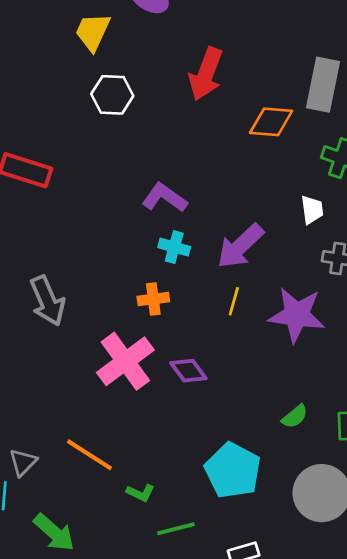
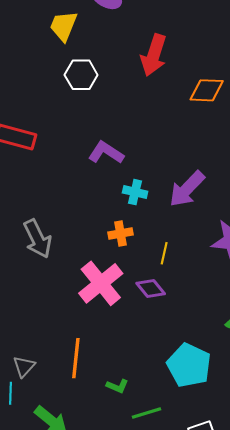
purple L-shape: (165, 198) -> (106, 153), moved
yellow line: (234, 301) -> (164, 253), moved
orange line: (89, 455) -> (76, 358), turned 66

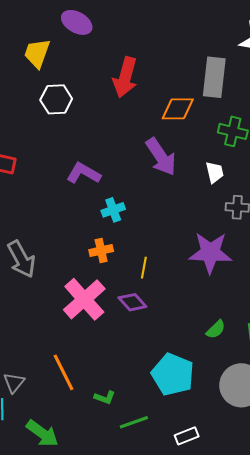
purple arrow: (187, 189) -> (161, 157), moved, turned -75
cyan cross: (135, 192) -> (113, 210), turned -30
orange line: (76, 358) -> (64, 372), turned -30

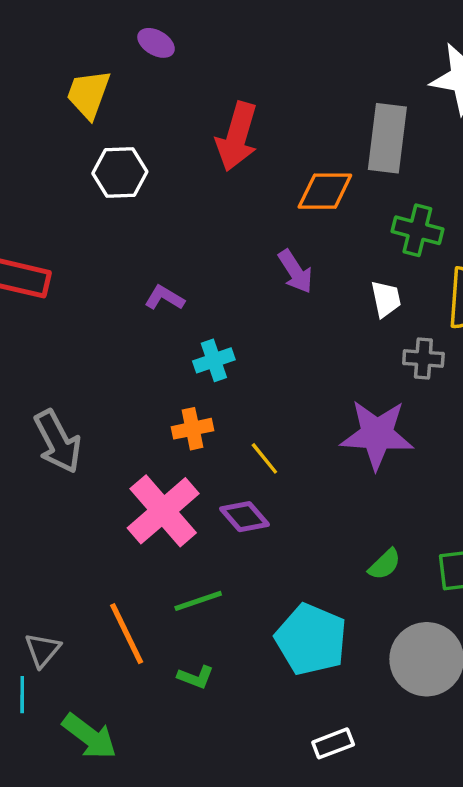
purple ellipse: (77, 22) -> (156, 43), size x0.7
purple arrow: (161, 157) -> (295, 271), size x0.7
purple L-shape: (84, 173) -> (165, 298), size x0.7
yellow line: (144, 268) -> (264, 458), turned -50
green line: (134, 422) -> (198, 601), moved

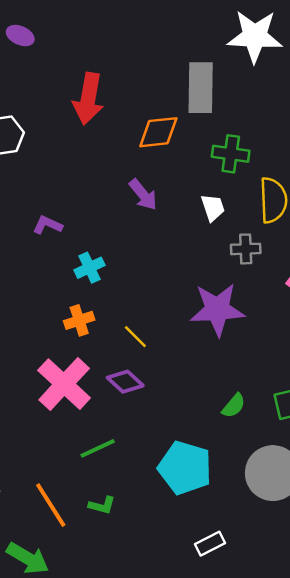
orange line: (127, 634) -> (51, 505), moved

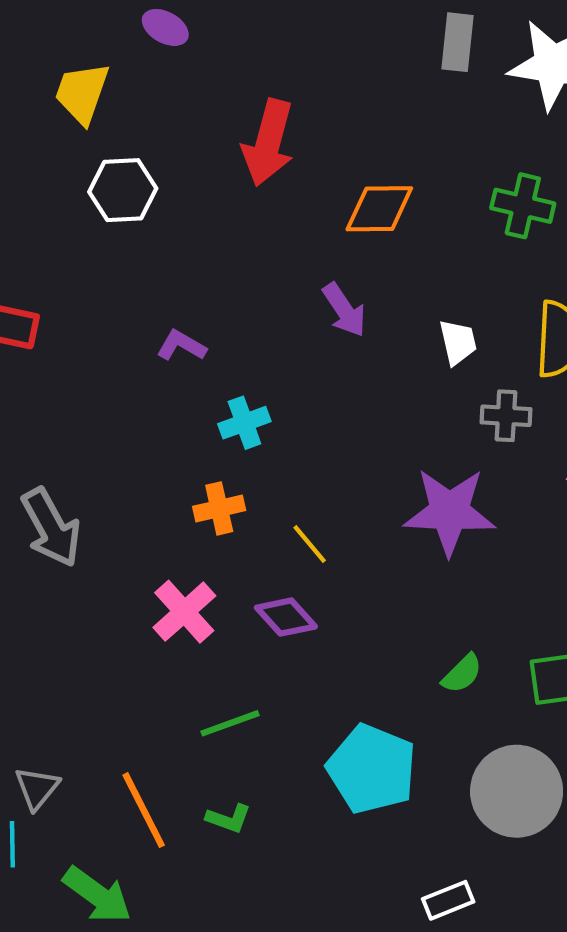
gray rectangle: (201, 88) -> (457, 42), moved, size x0.7
green cross: (231, 154) -> (523, 206), moved
pink cross: (64, 384) -> (184, 612), size x0.7
white rectangle: (210, 544) -> (448, 900), moved

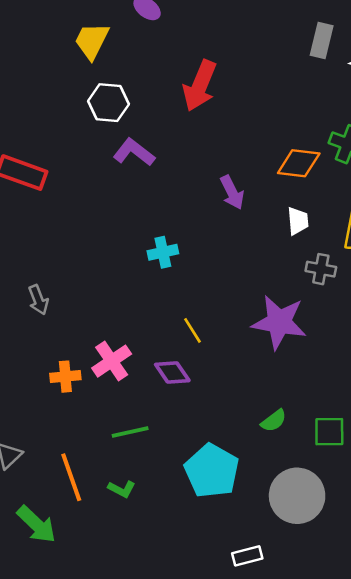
orange diamond: (379, 209) -> (299, 163), moved
purple L-shape: (181, 346) -> (134, 152), moved, size x1.4
orange cross: (219, 508) -> (65, 377), moved
gray arrow: (51, 528) -> (38, 300), size x0.6

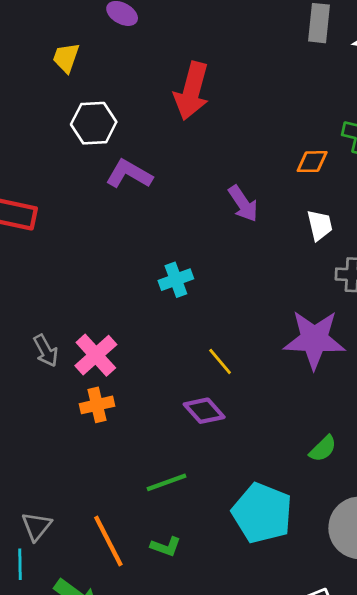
yellow trapezoid: (92, 41) -> (66, 58), size x0.7
orange diamond: (299, 163) -> (312, 162), size x0.7
pink cross: (112, 361) -> (96, 355), moved
orange cross: (65, 377) -> (97, 405), moved

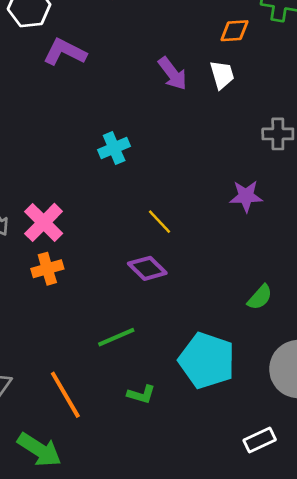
white trapezoid: (320, 225) -> (222, 75), moved
purple star: (314, 339) -> (246, 196), size x0.6
green L-shape: (166, 547) -> (141, 394), moved

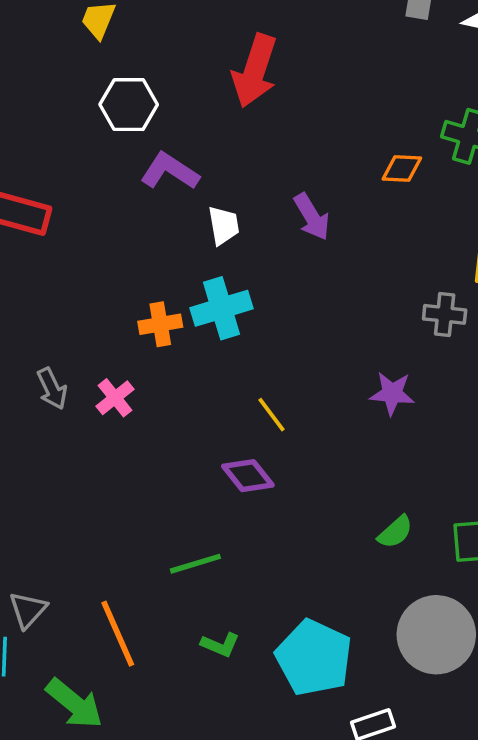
white trapezoid: (222, 75) -> (224, 225), moved
cyan cross: (114, 148) -> (221, 308), size x1.4
pink cross: (44, 222) -> (115, 398), size x0.7
orange cross: (47, 269) -> (160, 324), moved
cyan pentagon: (207, 360) -> (314, 658), moved

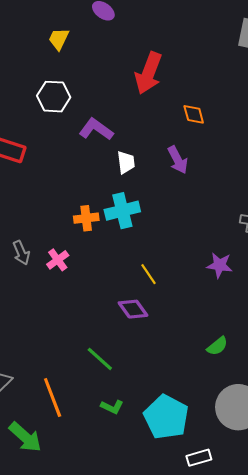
white hexagon: (129, 105) -> (54, 97), moved
orange diamond: (402, 169) -> (194, 114), moved, turned 70
green line: (195, 564) -> (100, 359), turned 56

